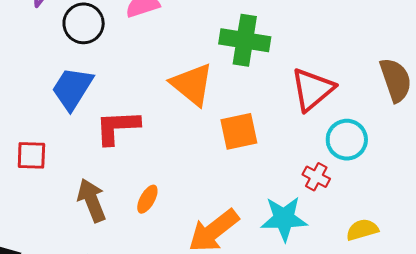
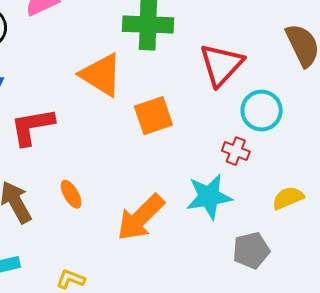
orange ellipse: (147, 199) -> (71, 194), turned -52

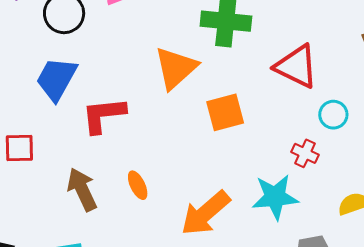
red triangle: (221, 65) -> (296, 66), turned -51
orange triangle: (101, 75) -> (176, 68), turned 42
cyan circle: (262, 111) -> (333, 115), size x0.7

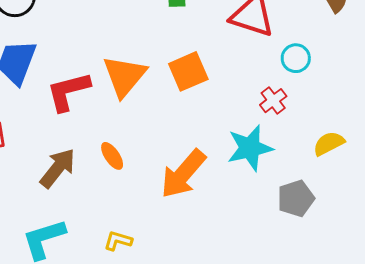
orange triangle: (176, 68) -> (125, 76), moved
red cross: (305, 153) -> (273, 101), turned 36
brown arrow: (82, 189) -> (58, 168), turned 72

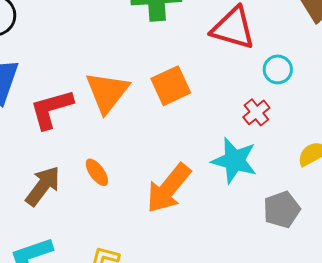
cyan star: (250, 148) -> (234, 161), turned 30

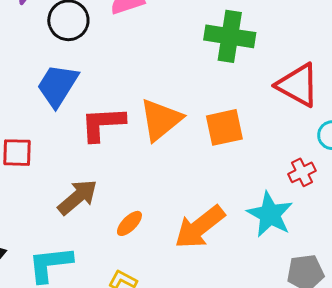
orange ellipse: (97, 172) -> (129, 223), moved, turned 68

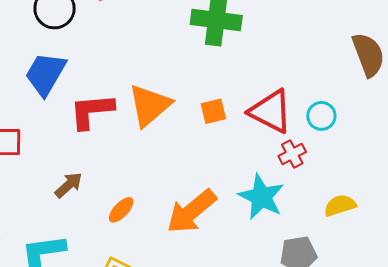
red triangle: (298, 85) -> (271, 111), moved
orange square: (224, 127) -> (213, 111), size x0.7
brown arrow: (78, 197) -> (69, 185), size x0.7

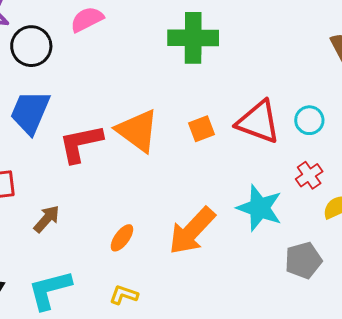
orange triangle: (150, 105) -> (137, 131), turned -36
red cross: (292, 154) -> (309, 175), moved
brown arrow: (69, 185) -> (47, 219), moved

